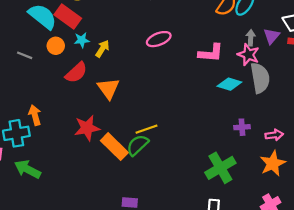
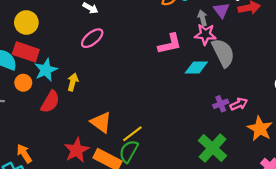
pink ellipse: (159, 39) -> (92, 38), moved
cyan star: (82, 40) -> (46, 70), size x1.5
yellow arrow: (102, 49) -> (73, 82), moved
orange triangle: (108, 88) -> (101, 122), moved
pink arrow: (274, 135) -> (239, 104), moved

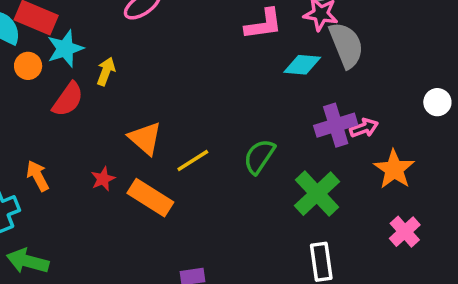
purple cross: (221, 104) -> (336, 125), size x1.6
red star: (77, 150) -> (103, 179), size x0.6
green semicircle: (129, 151) -> (259, 156), moved
orange arrow: (24, 154) -> (38, 176), moved

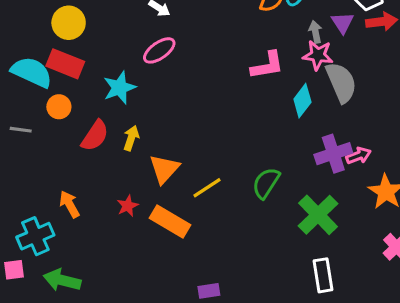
cyan star: (65, 49) -> (119, 88), moved
cyan diamond: (302, 65) -> (302, 101), turned -56
yellow arrow: (106, 71) -> (131, 138), moved
orange triangle: (145, 138) -> (164, 169), turned 32

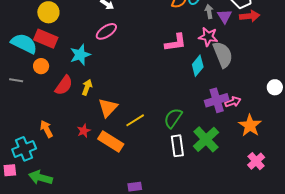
gray arrow: (315, 32) -> (209, 12), moved
white rectangle: (323, 275) -> (177, 146), moved

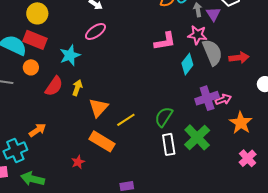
red arrow: (250, 16) -> (239, 58), moved
orange arrow: (46, 129) -> (37, 130), turned 84
red star: (84, 131) -> (78, 162), moved

